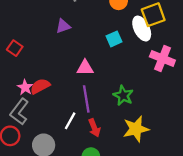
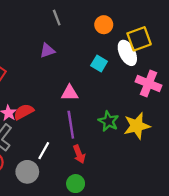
cyan square: (114, 39) -> (99, 64), turned -35
white line: (70, 121) -> (44, 151), moved
yellow star: (136, 129) -> (137, 126), moved

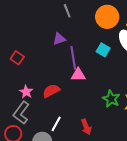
orange circle: (104, 25) -> (107, 17), size x1.5
red semicircle: (24, 112) -> (51, 91), moved
purple line: (71, 125) -> (73, 58), moved

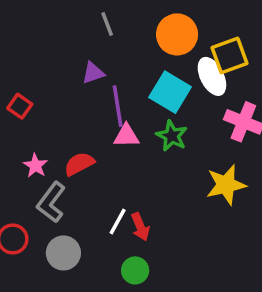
cyan square: (103, 50) -> (170, 92), size x1.6
green star: (111, 99) -> (172, 136), moved
gray L-shape: (21, 113) -> (51, 202), moved
white line: (56, 124) -> (118, 221), moved

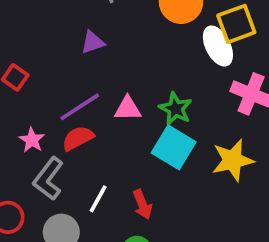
cyan square: (170, 92) -> (174, 147), moved
purple line: (118, 106) -> (80, 107), moved, turned 66
white line: (118, 221) -> (98, 199), moved

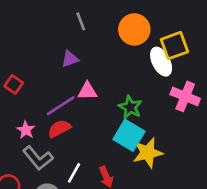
pink triangle: (128, 109) -> (87, 91), moved
yellow star: (233, 160) -> (148, 153), moved
gray L-shape: (48, 179) -> (38, 158), turned -76

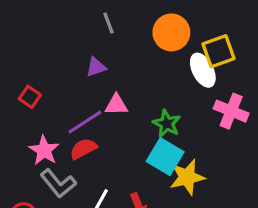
pink star: (26, 130) -> (44, 150), size x1.4

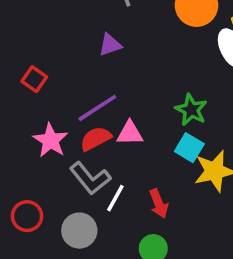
pink triangle: (116, 105) -> (130, 133), moved
cyan square: (165, 157) -> (189, 148), size x0.7
gray L-shape: (58, 183) -> (90, 178), moved

